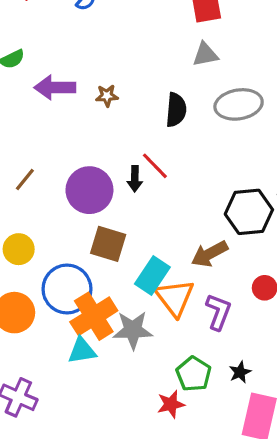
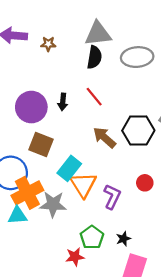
gray triangle: (205, 54) -> (98, 34), moved, size x1.5
red line: (155, 166) -> (94, 97), moved
brown arrow: (210, 254) -> (104, 138), moved, turned 65

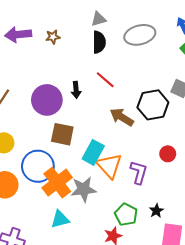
gray triangle: (98, 34) -> (99, 19), size x0.6
cyan triangle: (17, 215) -> (60, 219), moved

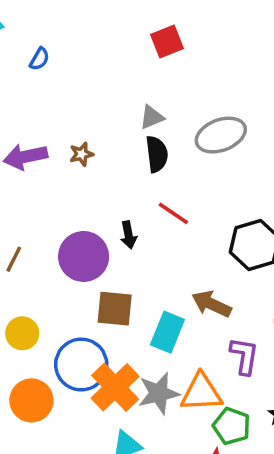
brown arrow: (122, 117) -> (211, 304), moved
orange triangle: (109, 166) -> (201, 393), moved, turned -44

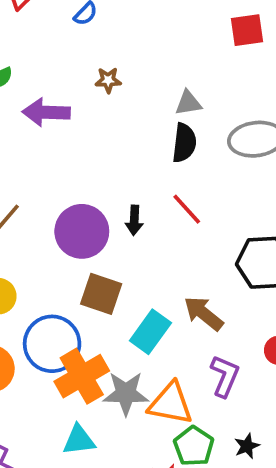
red square: (167, 42) -> (247, 30), moved
brown star: (81, 154) -> (108, 80), moved

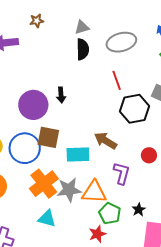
red line: (187, 209) -> (117, 80), moved, turned 30
cyan rectangle: (150, 332) -> (78, 155), turned 60
blue circle: (52, 344) -> (25, 148), moved
cyan triangle: (79, 440) -> (47, 219), turned 30

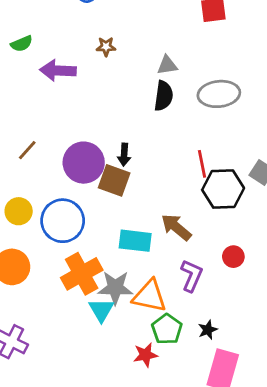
red line: (117, 80) -> (202, 164), moved
brown square: (48, 137) -> (114, 180), moved
cyan triangle: (47, 219) -> (101, 310), moved, turned 36

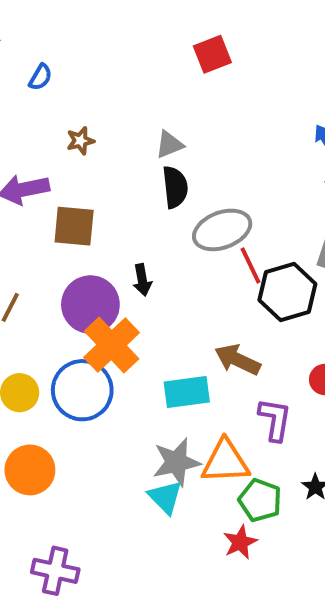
gray ellipse: (219, 94) -> (222, 230), moved
brown square: (114, 180) -> (74, 226), moved
orange cross: (82, 274) -> (112, 345), moved

